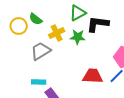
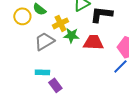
green star: (78, 37) -> (71, 35), moved
red trapezoid: (93, 76) -> (93, 42), moved

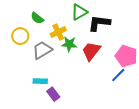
yellow circle: (22, 16) -> (20, 36), moved
red trapezoid: (93, 42) -> (91, 51), turned -55

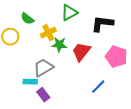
black L-shape: (99, 23) -> (102, 24), moved
gray trapezoid: (42, 50) -> (43, 68), moved
blue line: (118, 75) -> (98, 87), moved

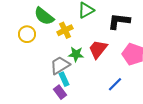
green semicircle: (27, 19) -> (44, 16), size x1.5
green star: (59, 45) -> (76, 54), moved
cyan rectangle: (30, 82) -> (64, 79), moved, turned 64

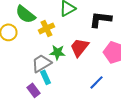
purple rectangle: (60, 92) -> (33, 90), moved

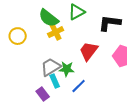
green semicircle: (25, 14) -> (49, 18), moved
green star: (57, 52) -> (67, 69), moved
blue line: (96, 82) -> (79, 86), moved

